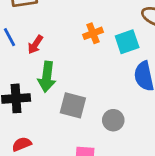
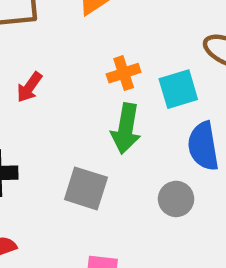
green arrow: (47, 77) -> (126, 129), moved
gray circle: (113, 120) -> (176, 199), moved

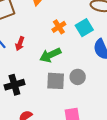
green arrow: (126, 129) -> (50, 55), moved, turned 70
gray circle: (176, 199) -> (78, 77), moved

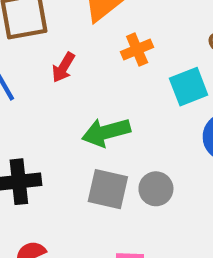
orange cross: (59, 27) -> (137, 50), moved
red arrow: (20, 44) -> (63, 67), moved

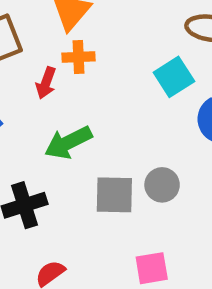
orange cross: (137, 50) -> (78, 57), moved, turned 32
green arrow: (106, 132) -> (68, 142), moved

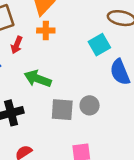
red arrow: (46, 83) -> (17, 45), moved
green arrow: (68, 142) -> (38, 79), turned 44

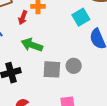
red arrow: (17, 45) -> (23, 18), moved

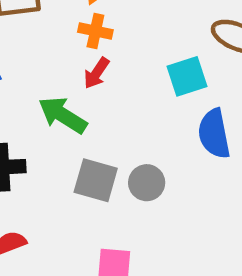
red arrow: (23, 18) -> (97, 73), moved

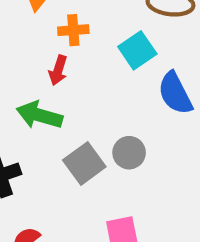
orange cross: (95, 31) -> (73, 30), moved
gray square: (96, 180) -> (84, 163), turned -36

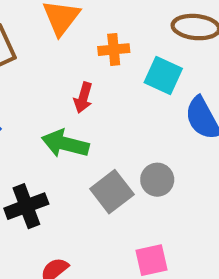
orange cross: (73, 30) -> (114, 50), moved
cyan square: (137, 50) -> (163, 76), turned -30

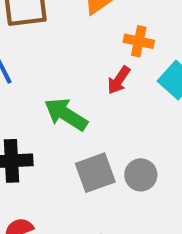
red arrow: (83, 98) -> (119, 80), moved

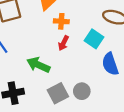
orange cross: (139, 41) -> (61, 21), moved

